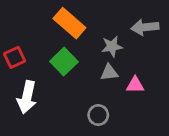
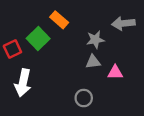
orange rectangle: (69, 23) -> (59, 20), size x0.7
green square: (64, 62) -> (38, 38), moved

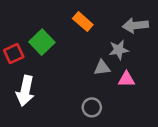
orange rectangle: (59, 20) -> (83, 22), moved
gray star: (95, 40) -> (119, 50), moved

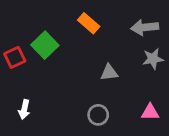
gray star: (119, 50) -> (153, 59), moved
pink triangle: (126, 79) -> (150, 112), moved
white arrow: (25, 91) -> (24, 109), moved, size x0.6

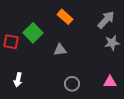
gray arrow: (145, 27) -> (106, 20), turned 138
red square: (15, 57) -> (11, 42), turned 35
gray triangle: (109, 72) -> (60, 50), moved

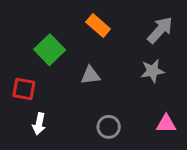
red square: (11, 42) -> (24, 89), moved
gray star: (112, 43) -> (153, 71), moved
white arrow: (18, 80) -> (39, 124), moved

